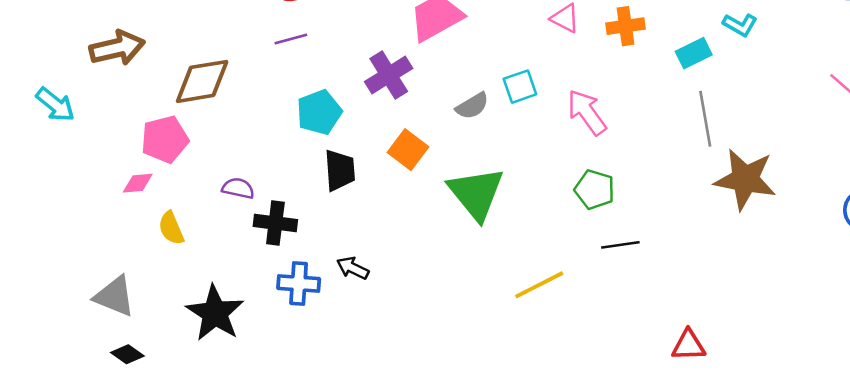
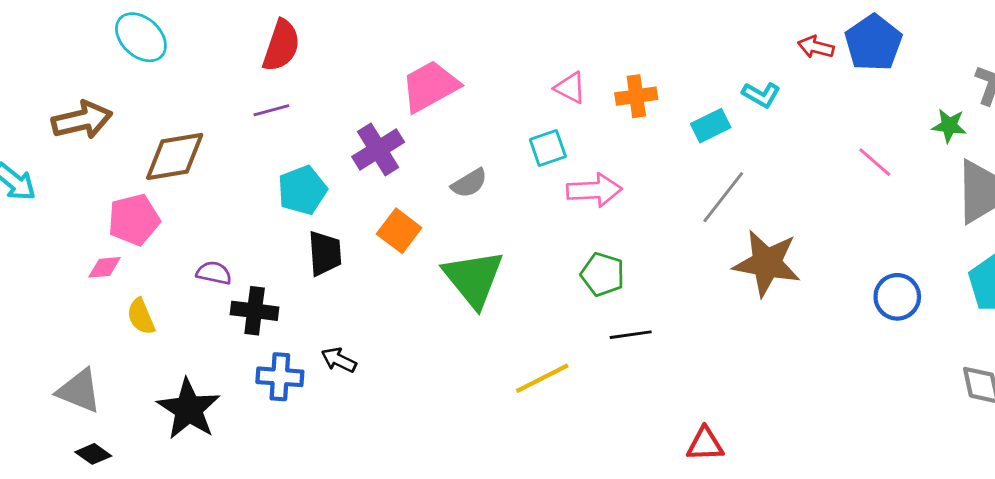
cyan square: (520, 87) -> (548, 148), moved
pink arrow: (587, 112) -> (594, 190), turned 123
gray line: (705, 119) -> (723, 197), turned 48

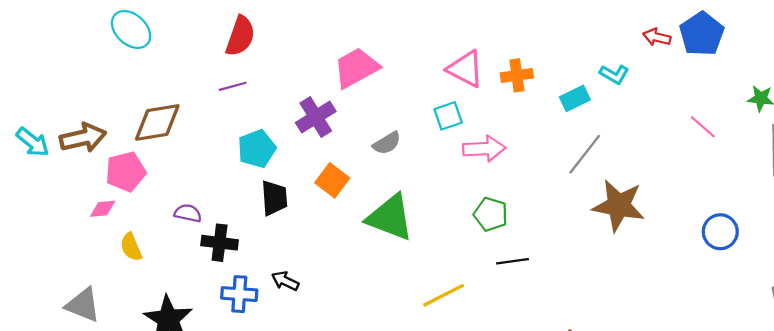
pink triangle: (570, 88) -> (466, 69), size x1.5
brown arrow: (82, 120) -> (83, 138), moved
green triangle: (473, 279) -> (390, 218), turned -30

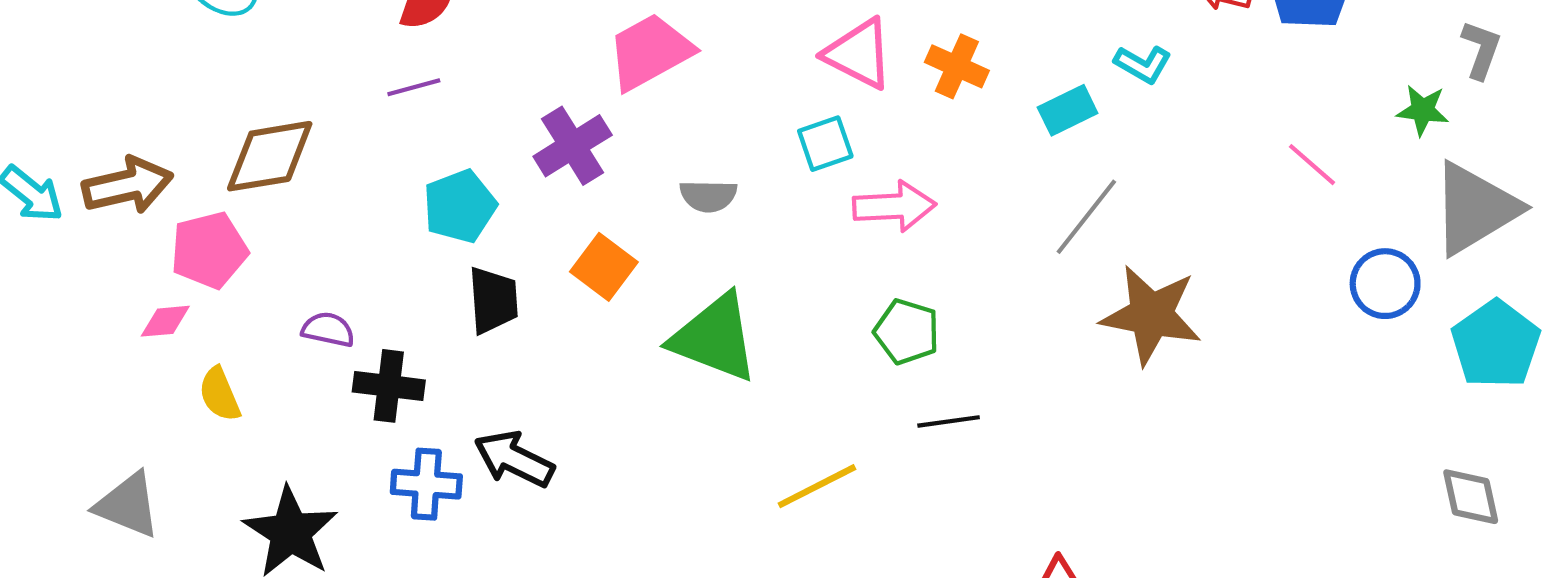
orange cross: (517, 75) -> (957, 66), turned 32
gray semicircle: (387, 143) -> (708, 196), turned 32
blue circle: (720, 232) -> (1385, 284), moved
black arrow: (285, 281) -> (514, 459), size x1.5

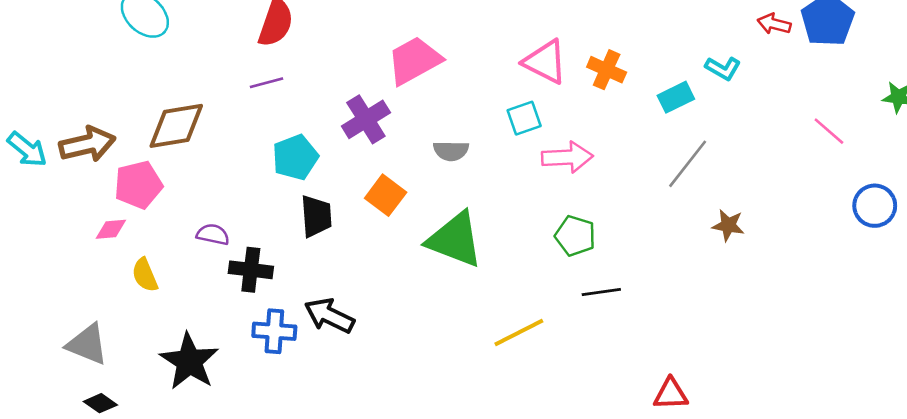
brown star: (1151, 315) -> (728, 225), size x0.5

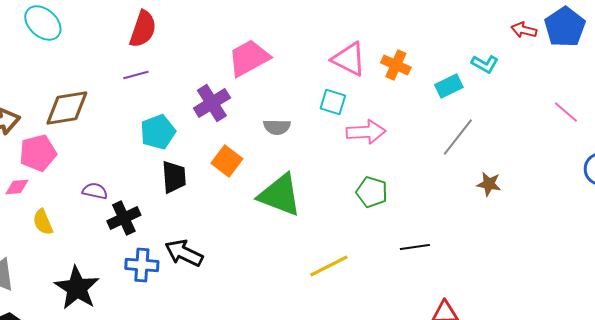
cyan square: (524, 118) -> (333, 102), turned 36
black cross: (251, 270) -> (124, 218), turned -32
black line: (601, 292) -> (415, 247), moved

